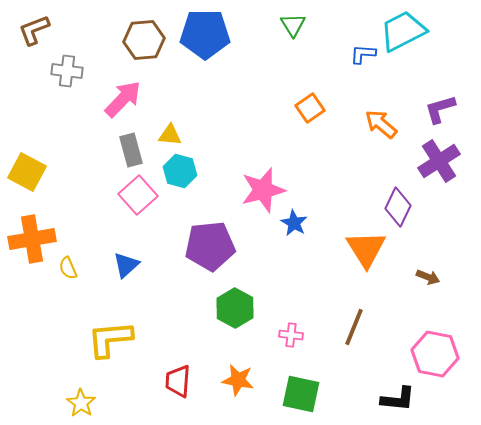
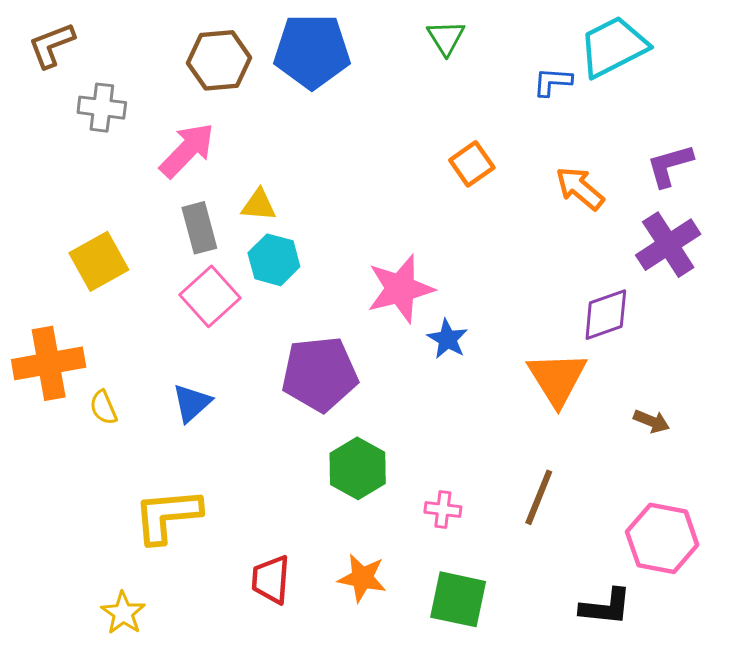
yellow square: (27, 172) -> (99, 261), moved, turned 33
purple diamond: (398, 207) -> (606, 315), turned 45

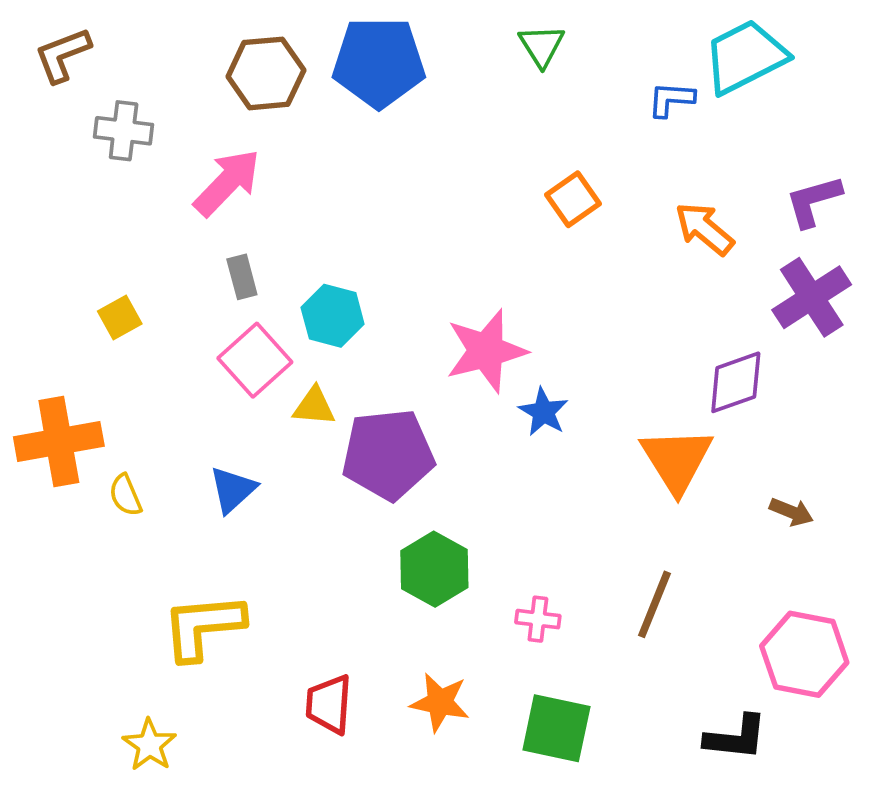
yellow triangle: (259, 205) -> (314, 406), moved
gray rectangle: (199, 228) -> (242, 277), size x0.7
yellow square: (99, 261) -> (120, 318), size x0.6

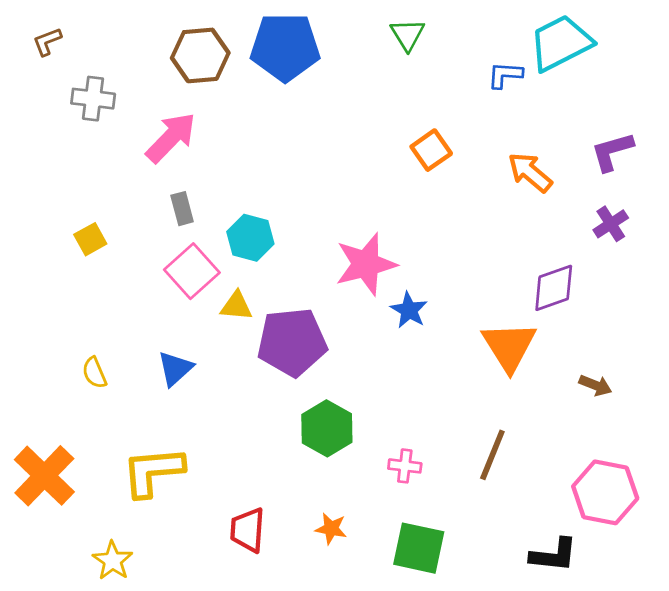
brown L-shape: (63, 55) -> (47, 42), size x0.7
purple cross: (812, 297) -> (611, 224), size x0.6
orange cross: (59, 442) -> (44, 476), moved, turned -36
orange star: (440, 702) -> (331, 529), size x0.7

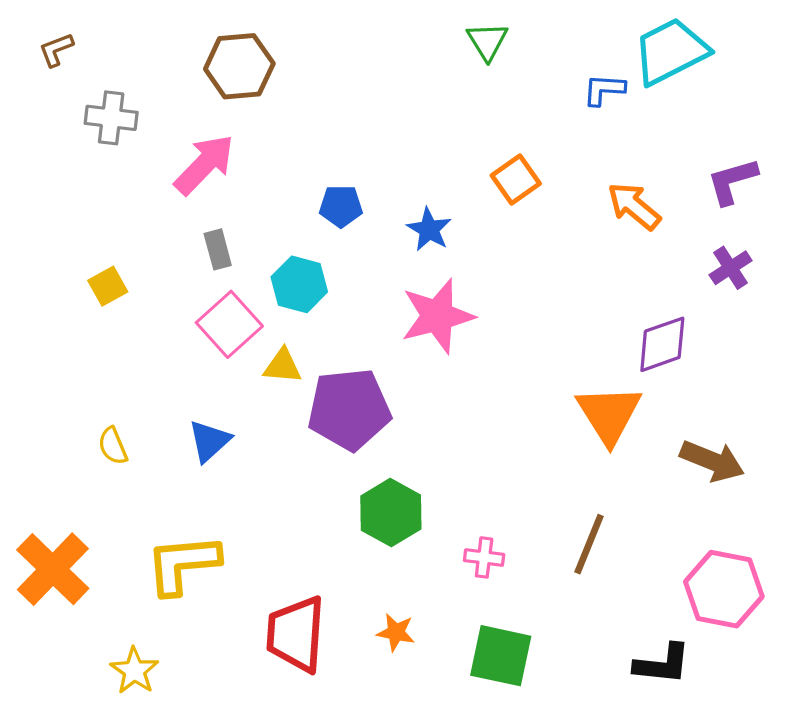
blue pentagon: (285, 47) -> (341, 206), moved, size x0.5
blue star: (409, 310) -> (429, 229), moved
brown arrow: (595, 385) -> (712, 461), size x1.6
red trapezoid: (248, 530) -> (296, 634), size x1.4

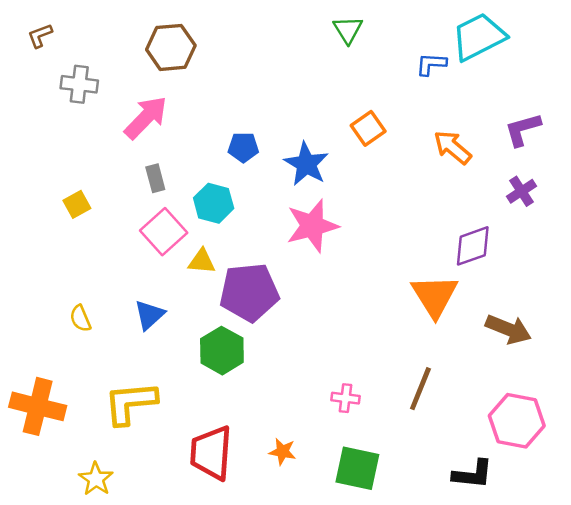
blue star: (429, 229) -> (306, 164), size x1.4
green hexagon: (391, 513) -> (222, 351), moved
orange cross: (53, 569) -> (38, 406), turned -30

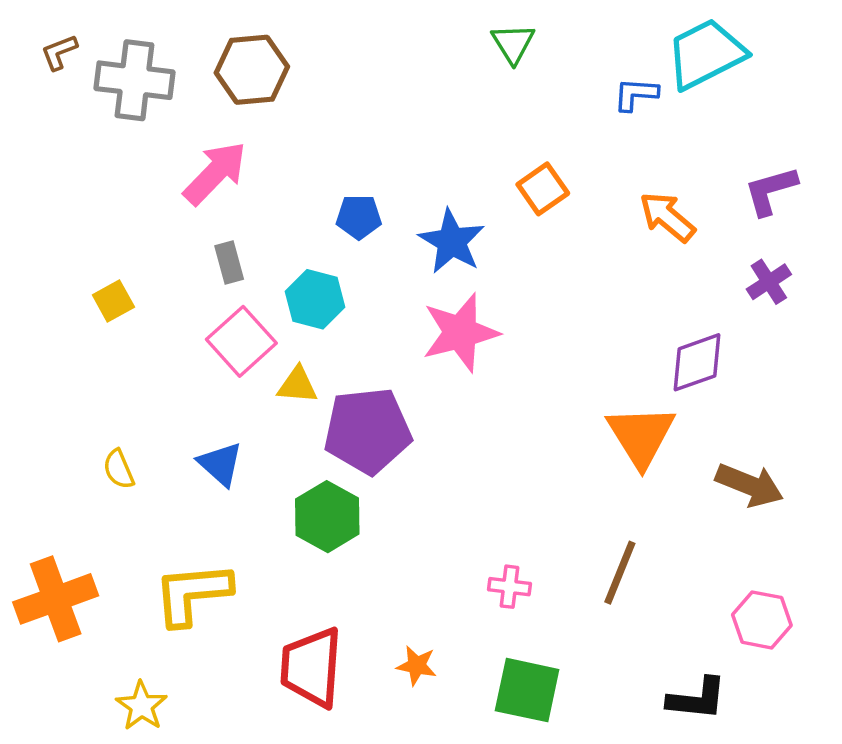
gray cross: (79, 84) -> (134, 80), moved, size x1.4
blue triangle: (149, 315) -> (220, 464), turned -36
orange cross: (38, 406) -> (56, 599), turned -34
pink hexagon: (517, 421) -> (762, 620), size x0.7

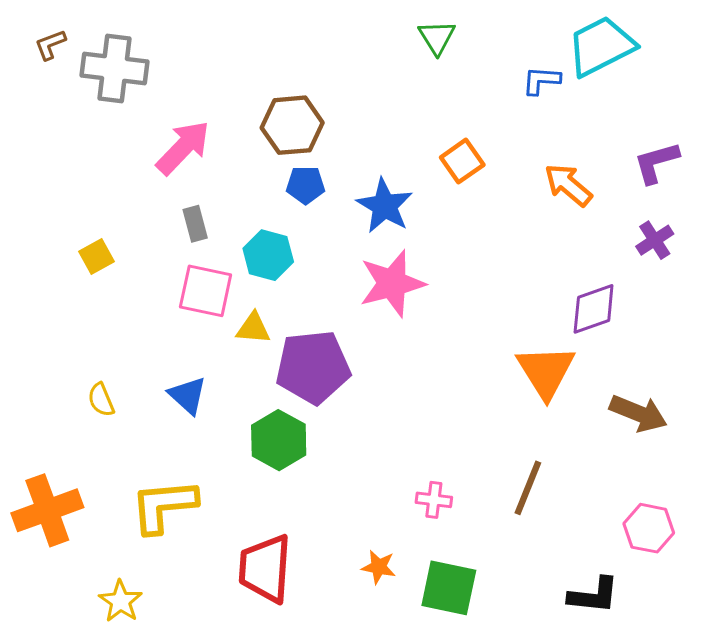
brown hexagon: (252, 70) -> (292, 125), moved
pink square: (241, 341) -> (206, 291), turned -36
orange star: (417, 666) -> (379, 567), moved

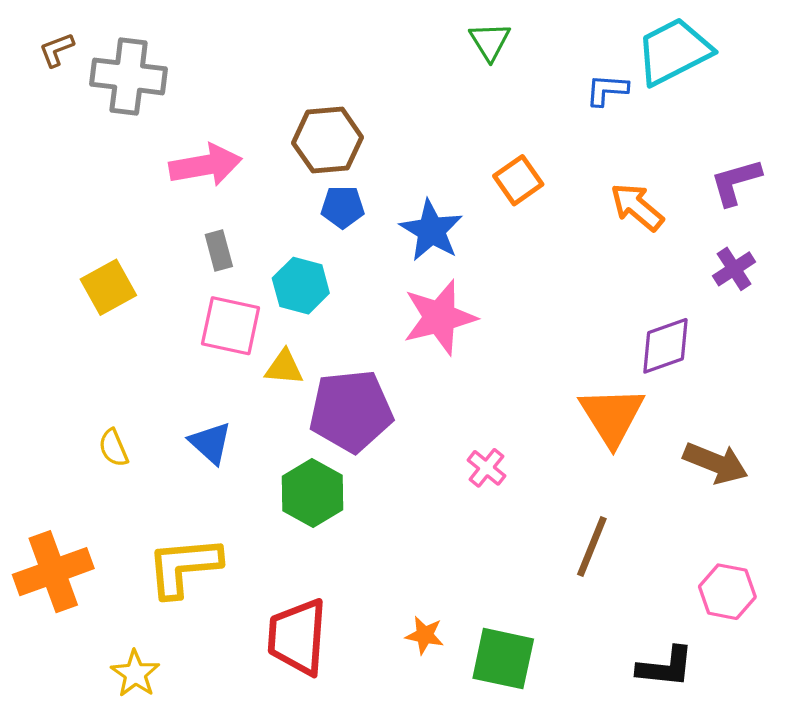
pink arrow: (183, 148) -> (205, 165), turned 36
yellow square: (97, 257) -> (108, 287), size x1.4
pink cross: (434, 500) -> (486, 468), moved, turned 32

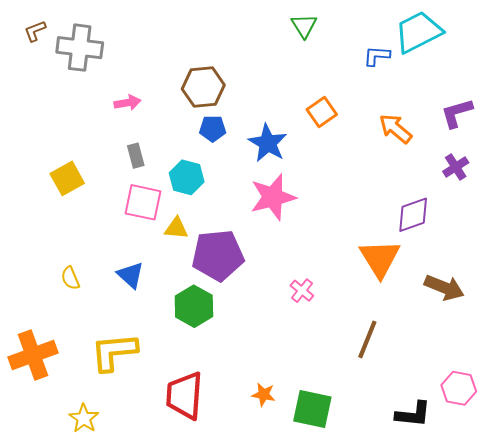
pink arrow: (205, 165) -> (127, 103), size x0.6
pink hexagon: (727, 592) -> (459, 388), moved

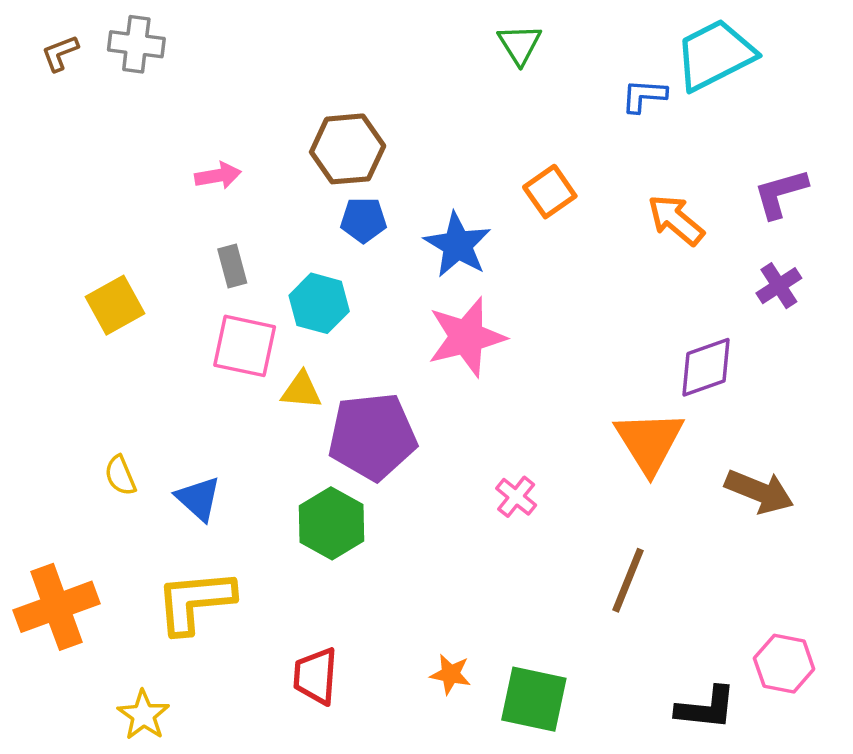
gray cross: (80, 48) -> (136, 44), moved, size x0.7
blue triangle: (131, 275) -> (198, 499), moved
red trapezoid: (185, 396) -> (316, 676), size x0.7

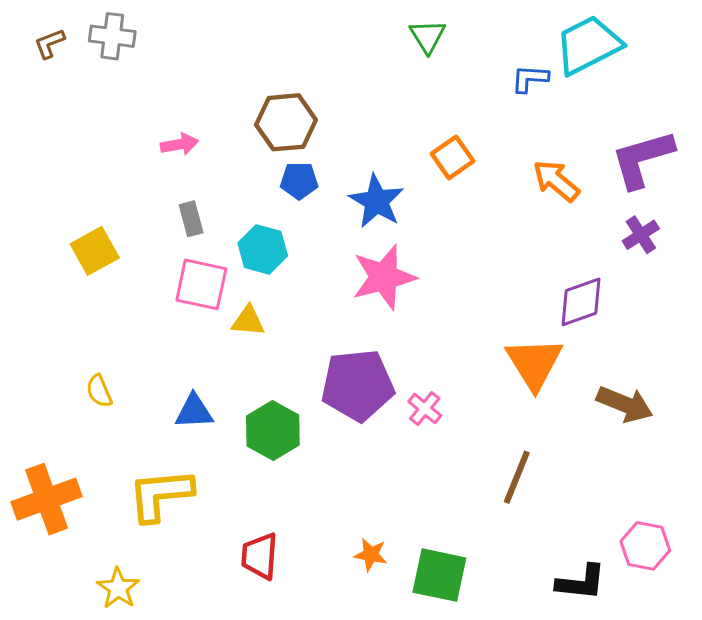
purple L-shape: (781, 193) -> (642, 159), size x1.4
purple pentagon: (372, 436) -> (358, 385), moved
blue triangle: (198, 499) -> (194, 411), moved, turned -45

